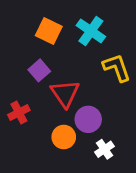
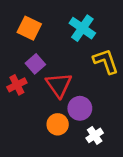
orange square: (49, 31) -> (29, 28), moved
red cross: (19, 113) -> (17, 85), moved

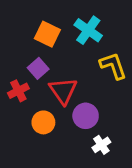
orange square: (29, 28) -> (47, 34), moved
orange circle: (58, 124) -> (43, 122), moved

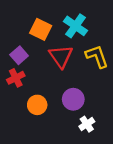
purple square: (38, 68) -> (19, 55), moved
red triangle: (63, 91) -> (61, 56), moved

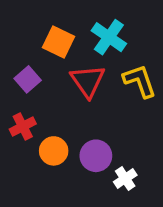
red cross: (16, 78) -> (23, 127), moved
purple circle: (73, 99) -> (96, 156), moved

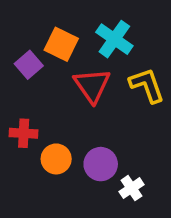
purple square: (28, 79) -> (29, 65), moved
red cross: (23, 127) -> (24, 133), turned 30

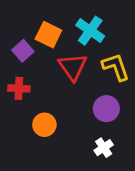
red cross: (24, 133) -> (19, 88), moved
purple circle: (101, 164) -> (106, 109), moved

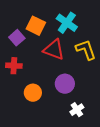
red triangle: (73, 67) -> (54, 50), turned -35
purple circle: (106, 109) -> (65, 84), moved

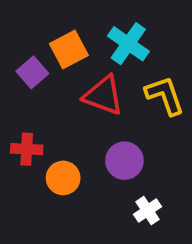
orange square: (36, 26) -> (69, 49), turned 36
red cross: (14, 66) -> (27, 149), moved

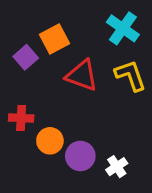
cyan cross: (128, 44) -> (123, 28), moved
purple circle: (124, 161) -> (80, 156), moved

